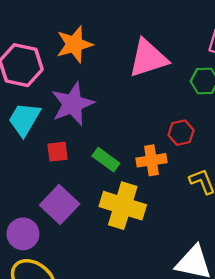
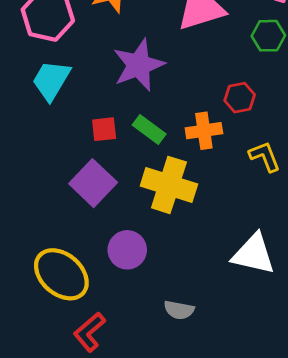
purple star: (72, 104) -> (139, 65), moved
red square: (58, 152) -> (104, 129), moved
purple circle: (23, 234) -> (127, 250), moved

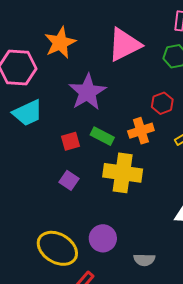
cyan trapezoid: (51, 80) -> (28, 113), turned -136
purple square: (93, 183) -> (69, 180), size x0.6
purple circle: (127, 250) -> (103, 238), moved

